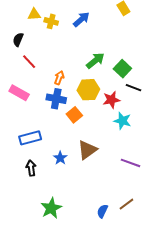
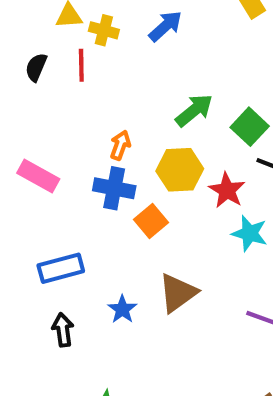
red line: (29, 62) -> (81, 65), moved, turned 42
red star: (111, 100) -> (227, 190), turned -30

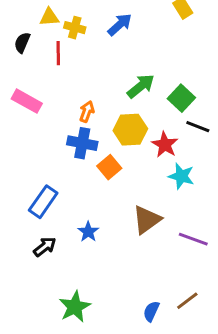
black semicircle: (36, 67) -> (22, 43), moved
pink rectangle: (38, 176) -> (27, 101), moved
blue rectangle: (61, 268) -> (43, 202), turned -40
brown triangle: (178, 293) -> (147, 220), moved
black arrow: (63, 330) -> (45, 247), turned 60

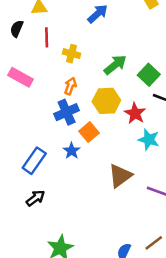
yellow cross: (75, 28) -> (72, 54), moved
blue cross: (82, 143) -> (67, 112), turned -35
blue star: (88, 232) -> (72, 151), moved

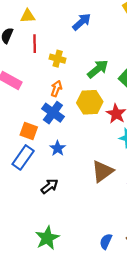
blue cross: (67, 112) -> (53, 113), turned -30
orange square: (89, 132) -> (29, 131), moved, turned -30
black arrow: (35, 198) -> (50, 186), moved

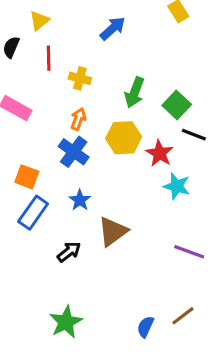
yellow triangle: (28, 16) -> (39, 21), turned -35
green arrow: (98, 69) -> (135, 92), turned 150
orange square: (29, 131) -> (27, 177), moved
brown triangle: (102, 171) -> (113, 231), moved

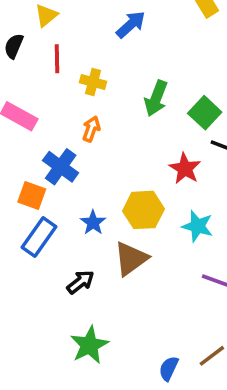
yellow hexagon: (124, 138) -> (143, 210), moved
blue cross: (74, 152) -> (61, 167), moved
cyan star: (177, 186) -> (197, 226), moved
green star: (66, 322) -> (89, 345), moved

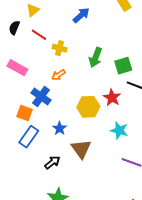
red line: (57, 59) -> (39, 35), turned -56
green square: (205, 113) -> (123, 66), turned 30
orange arrow: (91, 129) -> (59, 75), turned -144
yellow hexagon: (143, 210) -> (88, 107), moved
brown triangle: (131, 259) -> (81, 149), turned -30

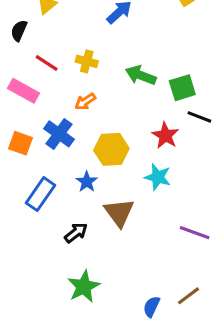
red line: (39, 35) -> (47, 63), moved
green arrow: (96, 57) -> (141, 75), turned 90
yellow hexagon: (88, 107) -> (111, 149), moved
orange square: (25, 113) -> (20, 143), moved
cyan star: (119, 130) -> (158, 177), moved

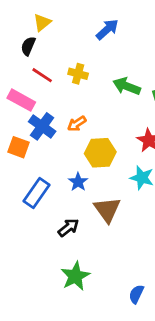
black semicircle: (19, 31) -> (28, 46), moved
orange arrow: (85, 102) -> (77, 124), moved
blue cross: (59, 134) -> (42, 126), moved

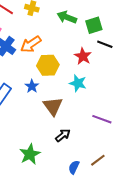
orange arrow: (77, 124) -> (31, 44), size x1.5
black arrow: (68, 228) -> (63, 135), moved

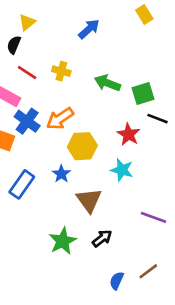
green star: (30, 154) -> (63, 241), moved

